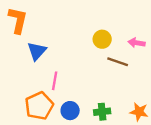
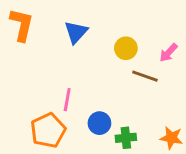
pink arrow: (137, 43) -> (168, 53), turned -56
blue triangle: (37, 51) -> (76, 32), moved
blue circle: (70, 111) -> (99, 123), moved

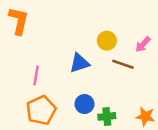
blue triangle: (76, 32) -> (80, 63), moved, turned 30
pink line: (67, 100) -> (36, 75), moved

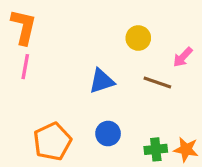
yellow circle: (107, 41) -> (138, 38), moved
pink line: (36, 75) -> (25, 67), moved
green cross: (107, 116) -> (156, 149), moved

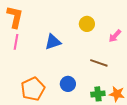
blue triangle: (102, 81) -> (53, 42), moved
brown line: (157, 83) -> (99, 63), moved

